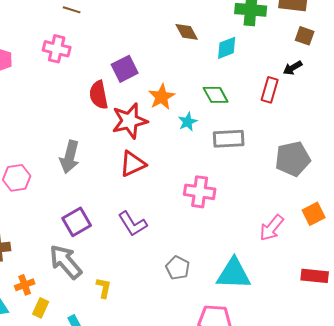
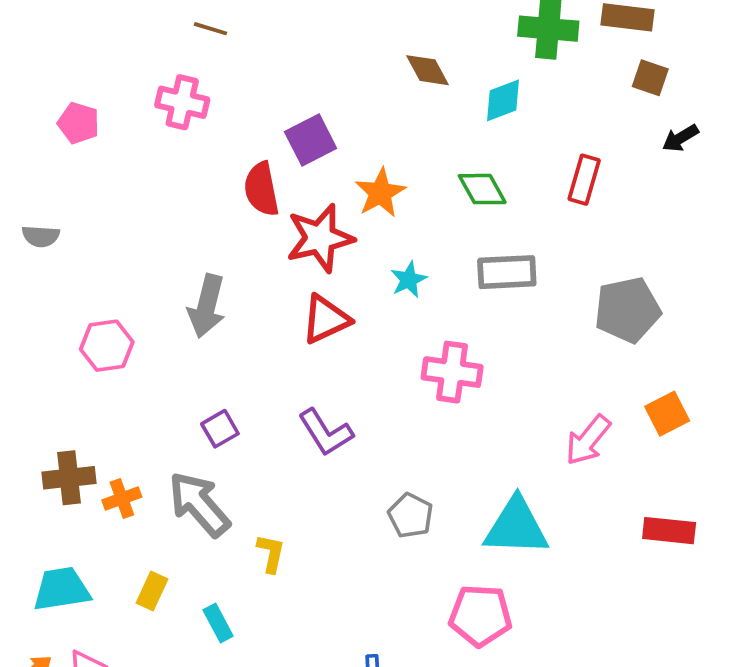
black arrow: (293, 68) -> (680, 138), moved
cyan star: (188, 122) -> (409, 280), moved
purple square: (77, 222) -> (220, 429), size x0.7
orange cross: (25, 285) -> (122, 499), moved

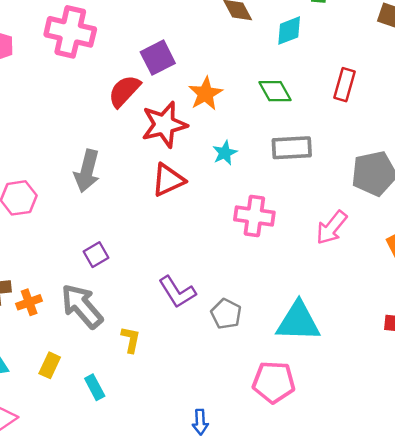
pink cross: (182, 102) -> (70, 32), size x1.4
red semicircle: (261, 189) -> (124, 91), turned 54
purple L-shape: (326, 432) -> (177, 292), moved
pink arrow: (588, 440) -> (332, 228), moved

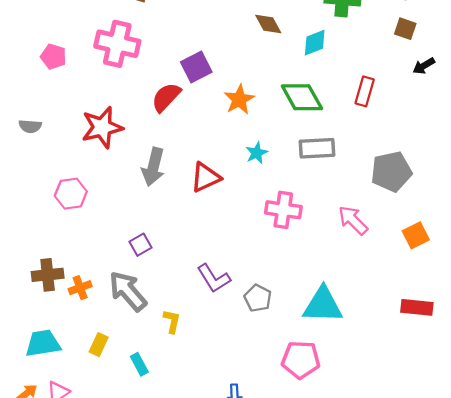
green diamond: (275, 91) -> (302, 97), size x1.4
red star: (164, 125) -> (102, 127), moved
gray arrow: (87, 171) -> (153, 167), moved
pink arrow: (332, 228) -> (353, 220), turned 96

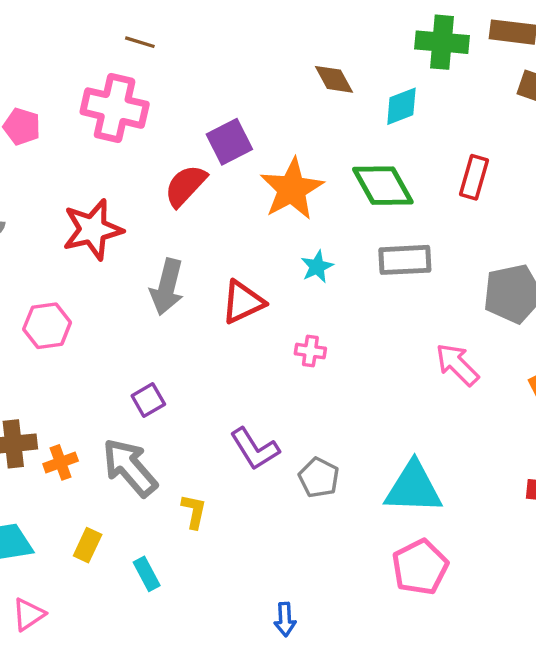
orange star: (239, 100) -> (292, 189), size x1.4
pink cross: (283, 210) -> (310, 351), moved, size x0.6
pink pentagon: (301, 360) -> (420, 567), moved, turned -30

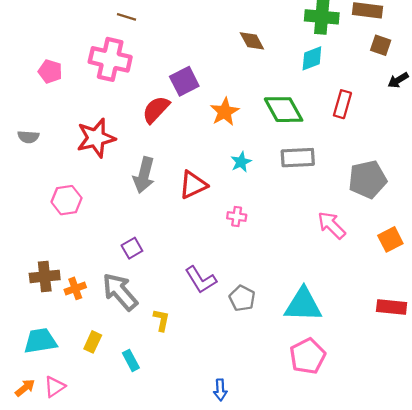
cyan diamond: (401, 106) -> (312, 58), moved
orange star: (292, 189) -> (225, 112), size x0.7

